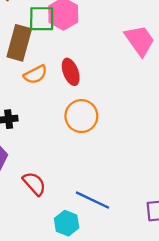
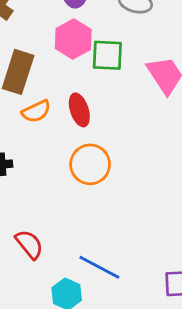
green square: (42, 19) -> (107, 55), moved

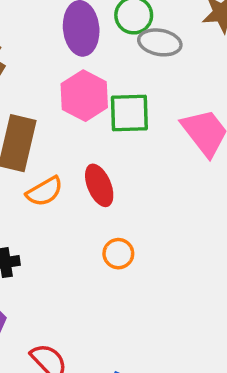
orange circle: (90, 164) -> (118, 254), size x0.6

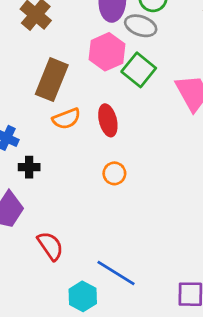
gray ellipse: (160, 42) -> (141, 26), moved
green square: (129, 113) -> (139, 70), turned 32

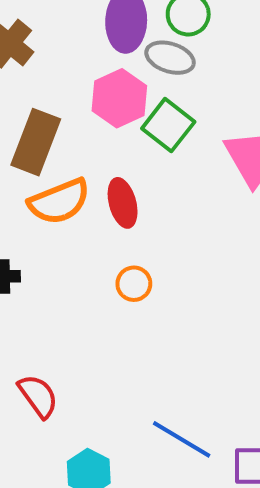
orange semicircle: (66, 119) -> (59, 201), size x1.4
blue line: (116, 273) -> (182, 439), moved

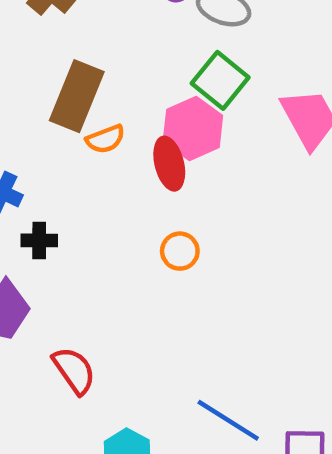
pink hexagon: (119, 98) -> (193, 128), moved
orange semicircle: (59, 201) -> (105, 139), moved, size x0.6

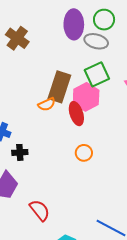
green square: (220, 80) -> (97, 74), turned 30
brown rectangle: (77, 96) -> (59, 87), moved

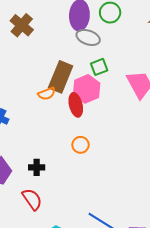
gray ellipse: (96, 41) -> (88, 37), moved
green square: (97, 74) -> (99, 67), size x0.7
black cross: (20, 152) -> (37, 167), moved

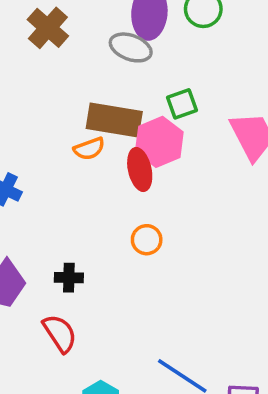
gray ellipse: (88, 37) -> (131, 47), moved
brown rectangle: (61, 77) -> (114, 120), turned 76

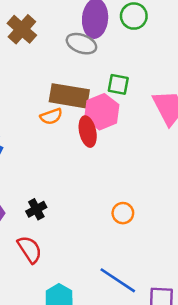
green square: (182, 104) -> (118, 84), turned 30
orange circle: (147, 240) -> (123, 213), moved
black cross: (69, 278) -> (36, 209), turned -30

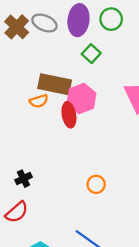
gray ellipse: (81, 44) -> (44, 23), moved
green square: (118, 84) -> (91, 54), moved, turned 30
red semicircle: (30, 249) -> (17, 212), turned 80

